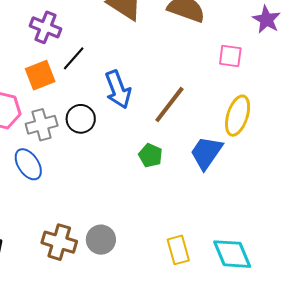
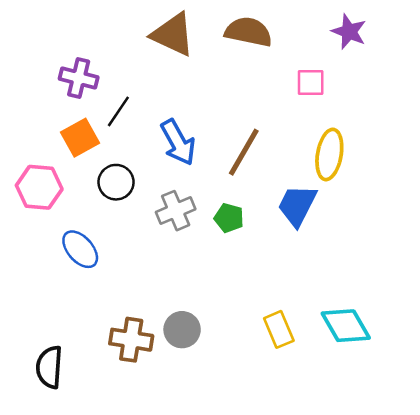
black circle: (81, 119) -> (116, 182), moved
gray cross: (42, 125) -> (176, 211), moved

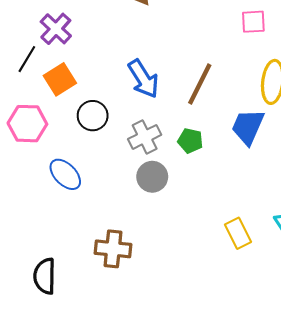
purple cross: (79, 78) -> (56, 29), turned 32
black line: (118, 111) -> (27, 59), moved
gray circle: (182, 330) -> (152, 177), moved

